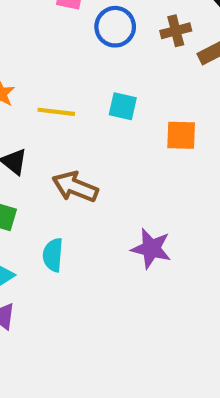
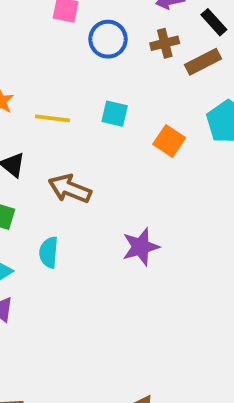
orange square: (181, 135) -> (169, 141), turned 32
purple star: (151, 248) -> (141, 247), turned -30

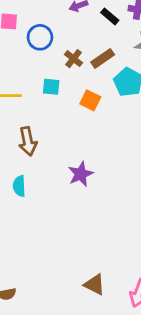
brown cross: (165, 43) -> (74, 59), moved, turned -30
brown rectangle: (203, 62) -> (103, 58), moved
brown arrow: (70, 189) -> (28, 141), turned -116

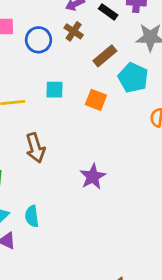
brown cross: (74, 59) -> (74, 31), moved
cyan semicircle: (19, 186) -> (32, 216), moved

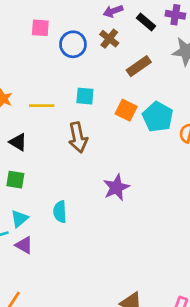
cyan pentagon: (133, 78) -> (158, 117), moved
brown arrow: (35, 148) -> (78, 137), moved
cyan semicircle: (32, 216) -> (60, 212), moved

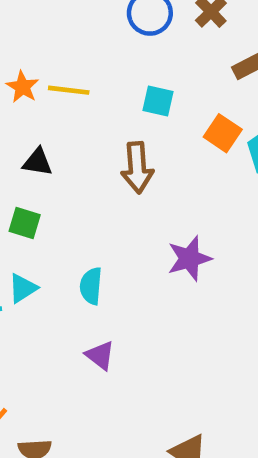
yellow line: (42, 106) -> (69, 90), moved
black triangle: (18, 142) -> (38, 162), turned -30
purple triangle: (24, 245) -> (100, 355), moved

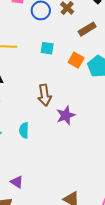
brown arrow: (137, 168) -> (45, 95), moved
purple triangle: (100, 355) -> (17, 182), moved

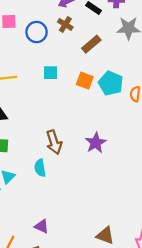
brown arrow: (45, 95) -> (54, 142), moved
purple star: (66, 115) -> (96, 143), moved

